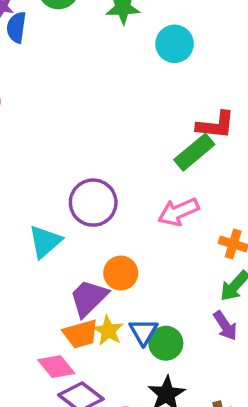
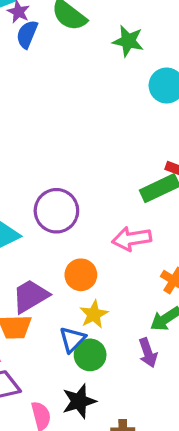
orange circle: (121, 273) -> (81, 275), moved
yellow star: (108, 331) -> (94, 314), moved

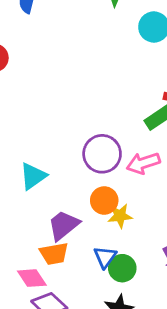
purple circle: (56, 211) -> (102, 154), moved
yellow star: (94, 314) -> (120, 216), moved, turned 30

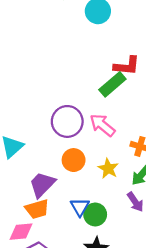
pink arrow: (143, 163) -> (102, 125), turned 64
yellow star: (120, 216) -> (108, 169), moved, turned -30
pink diamond: (32, 278) -> (21, 232), turned -55

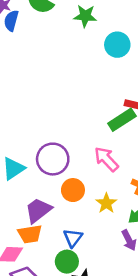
purple circle: (67, 121) -> (53, 159), moved
green circle: (95, 214) -> (67, 262), moved

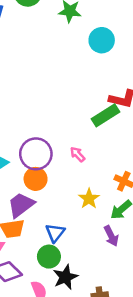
pink arrow: (106, 159) -> (78, 154), moved, size x0.6
orange circle: (73, 190) -> (36, 179), moved

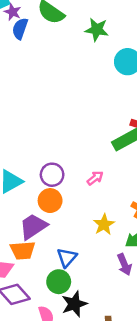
purple circle: (36, 154) -> (52, 175), size x0.7
pink arrow: (78, 154) -> (95, 178), turned 91

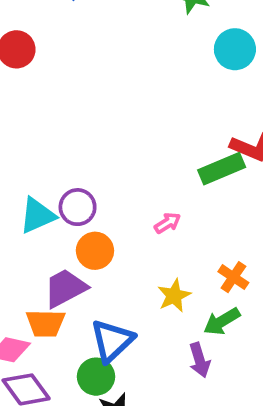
purple circle: (52, 175) -> (78, 207), moved
blue triangle: (67, 258) -> (112, 341), size x1.4

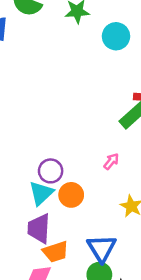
cyan triangle: (37, 215) -> (41, 193), moved
purple trapezoid: (65, 288) -> (39, 229), moved, turned -40

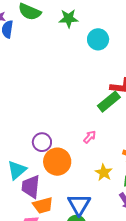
cyan triangle: (41, 193) -> (17, 170), moved
orange circle: (71, 195) -> (57, 162), size x1.4

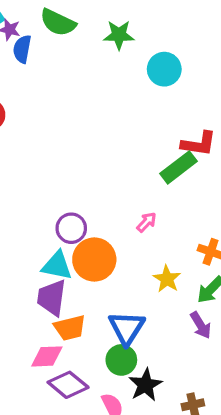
cyan triangle: (17, 170) -> (57, 266), moved, turned 50

